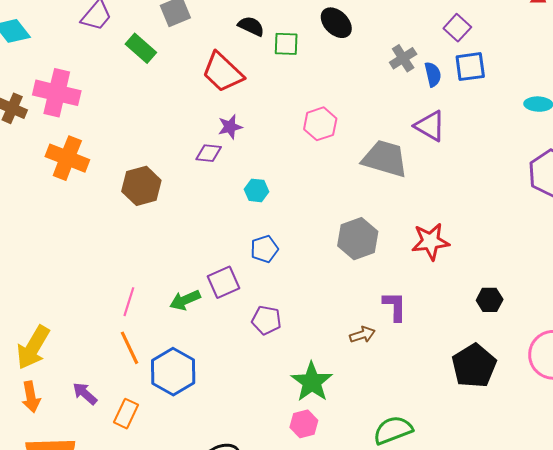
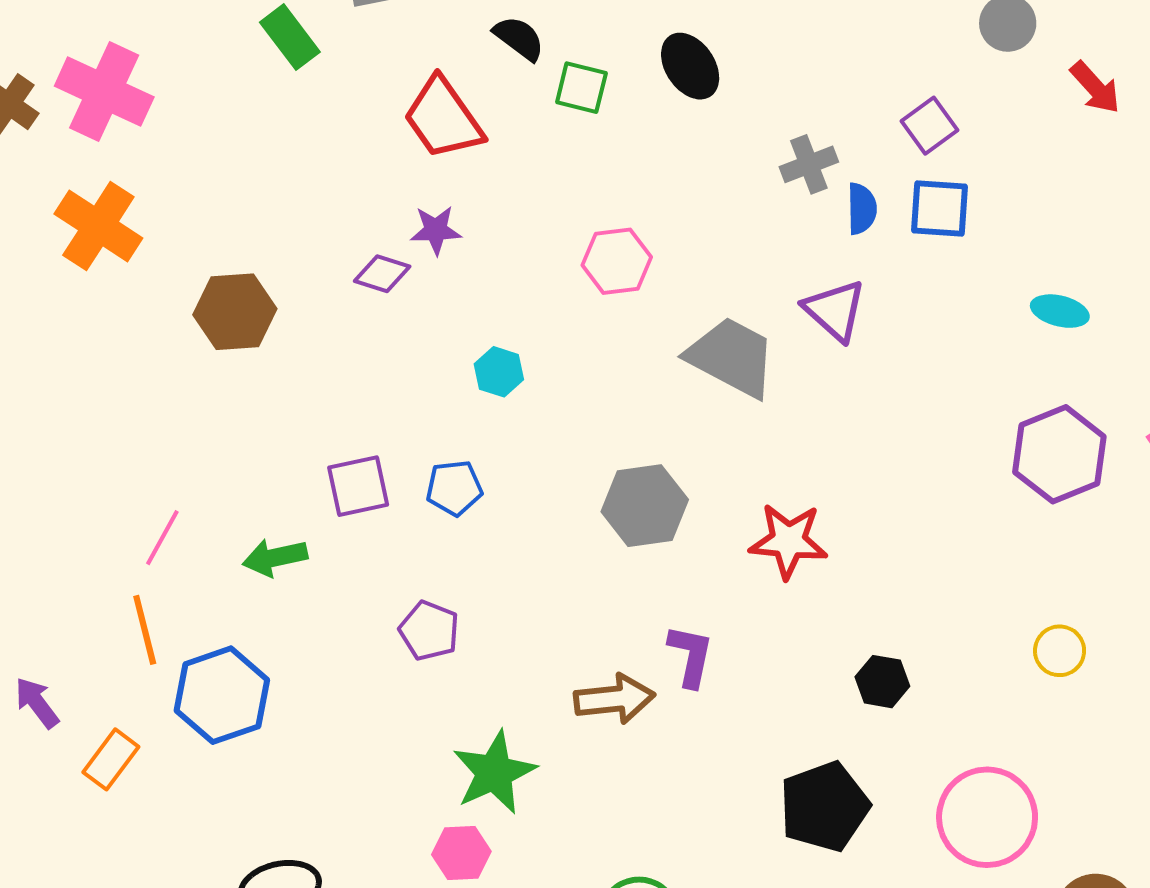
cyan hexagon: (256, 190) -> (499, 372), moved
purple square: (223, 282) -> (358, 486), moved
brown arrow: (362, 335) -> (614, 699), size x1.5

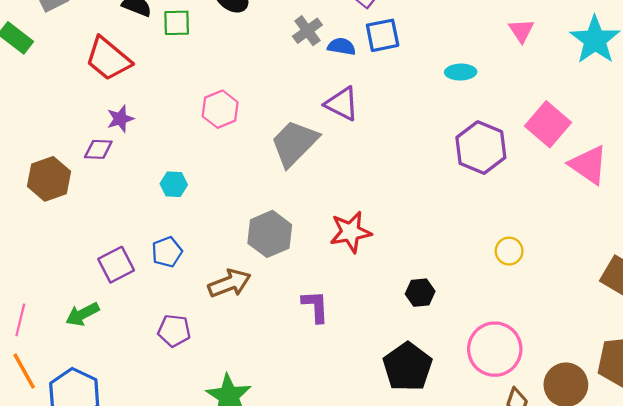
blue semicircle: (862, 209) -> (342, 46), turned -64
brown hexagon: (235, 312) -> (49, 179), moved
gray trapezoid: (732, 357) -> (294, 143), turned -58
brown arrow: (614, 699) -> (229, 283), moved

